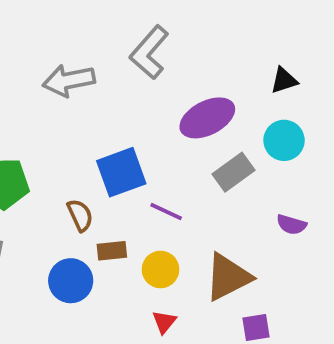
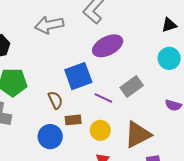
purple ellipse: (207, 118) -> (108, 46), moved
gray rectangle: (233, 172) -> (132, 87), moved

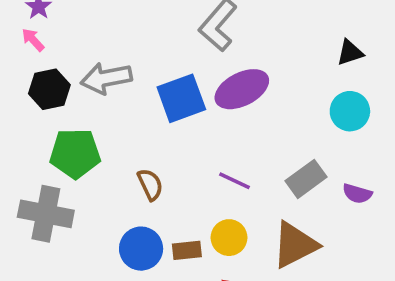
gray arrow: (49, 25) -> (106, 78), moved
blue square: (78, 76) -> (181, 98), moved
gray rectangle: (132, 87) -> (306, 179), moved
brown rectangle: (73, 120) -> (187, 250), moved

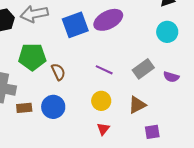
green pentagon: (75, 153) -> (32, 57), moved
brown triangle: (295, 245) -> (137, 105), size x0.7
brown rectangle: (187, 250) -> (24, 108), moved

